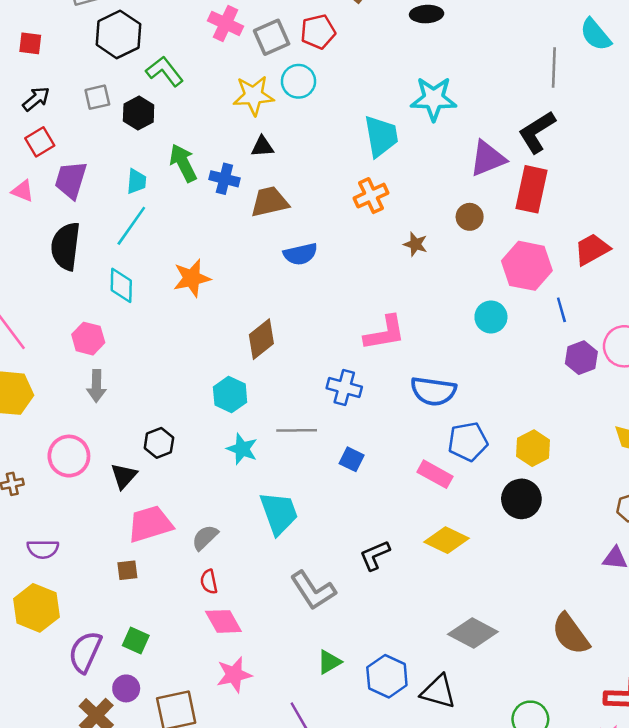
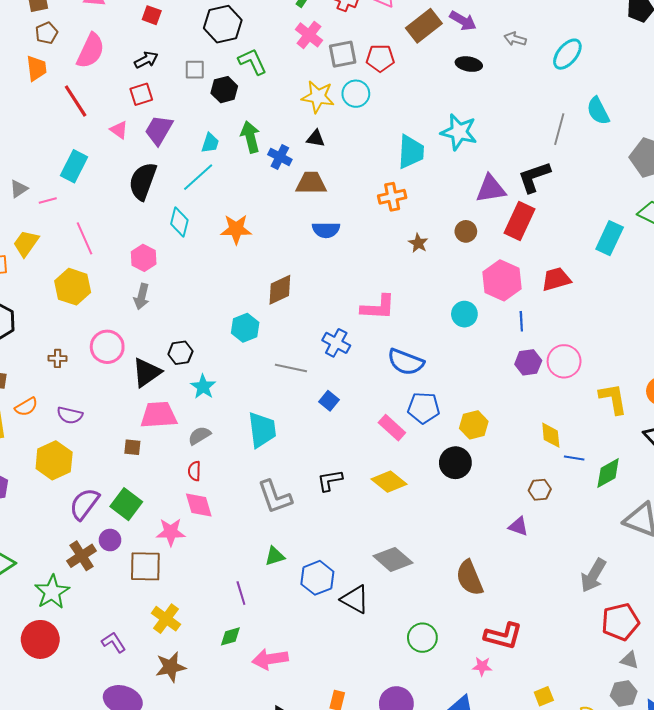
cyan star: (242, 449) -> (203, 387), moved
black triangle: (124, 476) -> (147, 372), size x1.4
green square: (136, 641) -> (126, 504), size x1.4
pink star: (234, 675) -> (171, 532), moved

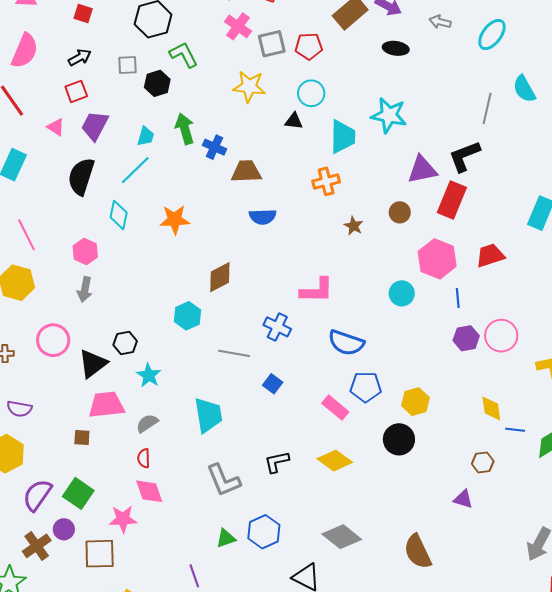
cyan circle: (356, 94) -> (311, 93), moved
black triangle: (316, 138) -> (294, 121), moved
blue hexagon: (317, 578) -> (264, 532), moved

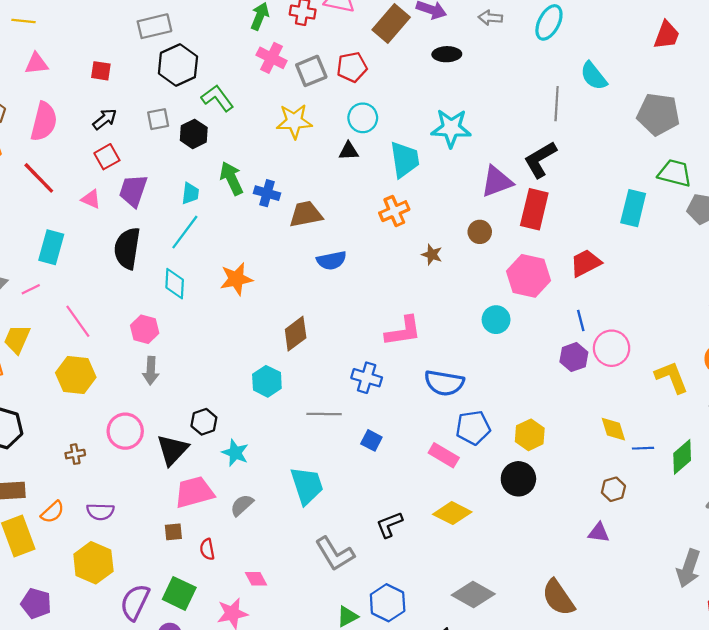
blue line: (458, 298) -> (581, 320), moved
red semicircle: (144, 458) -> (207, 549), moved
pink diamond: (149, 491) -> (256, 579), size x0.7

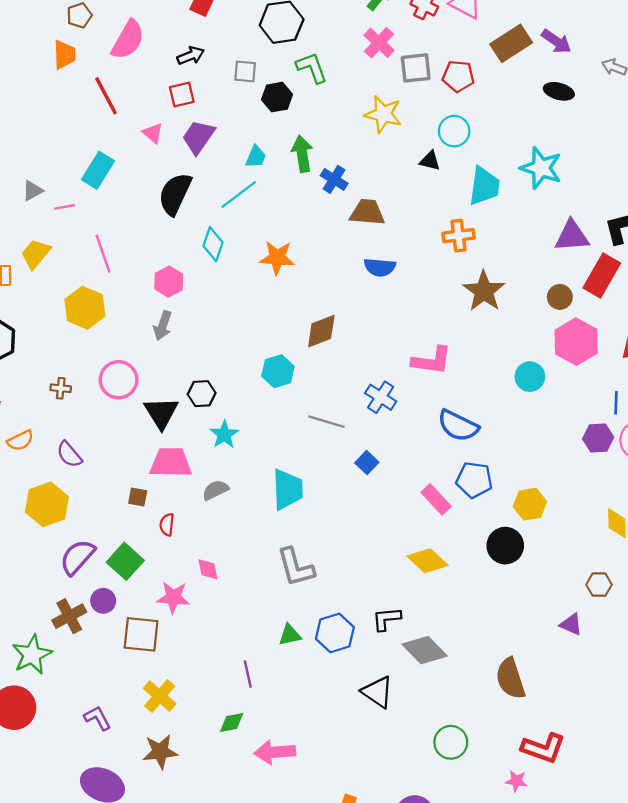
brown circle: (480, 232) -> (560, 297), moved
brown star: (432, 255) -> (484, 291), size x1.8
black triangle: (172, 450) -> (161, 413), turned -32
purple semicircle: (100, 512) -> (69, 454), turned 32
black L-shape: (389, 525) -> (386, 619), moved

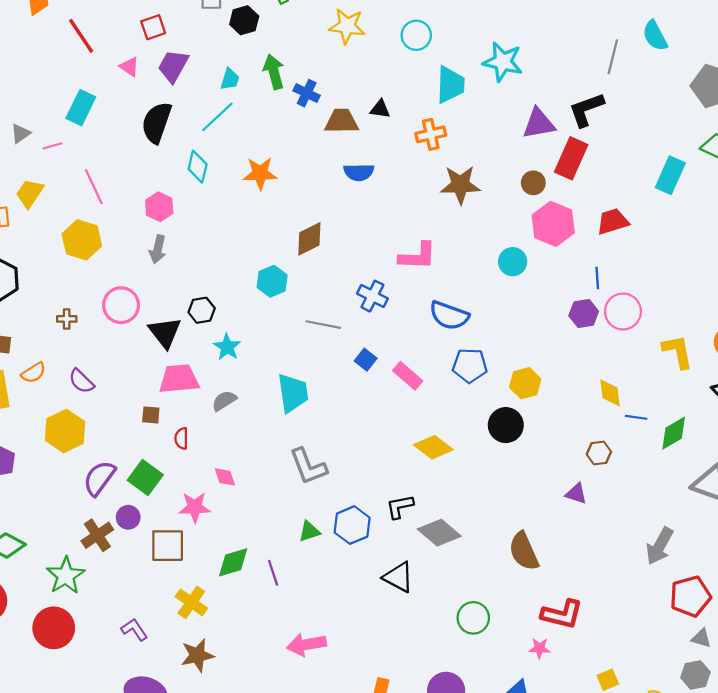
black triangle: (430, 161) -> (380, 109), moved
brown star: (484, 291) -> (460, 185), turned -30
pink rectangle: (436, 499) -> (408, 376), moved
green diamond: (232, 723) -> (233, 562), moved, size x1.4

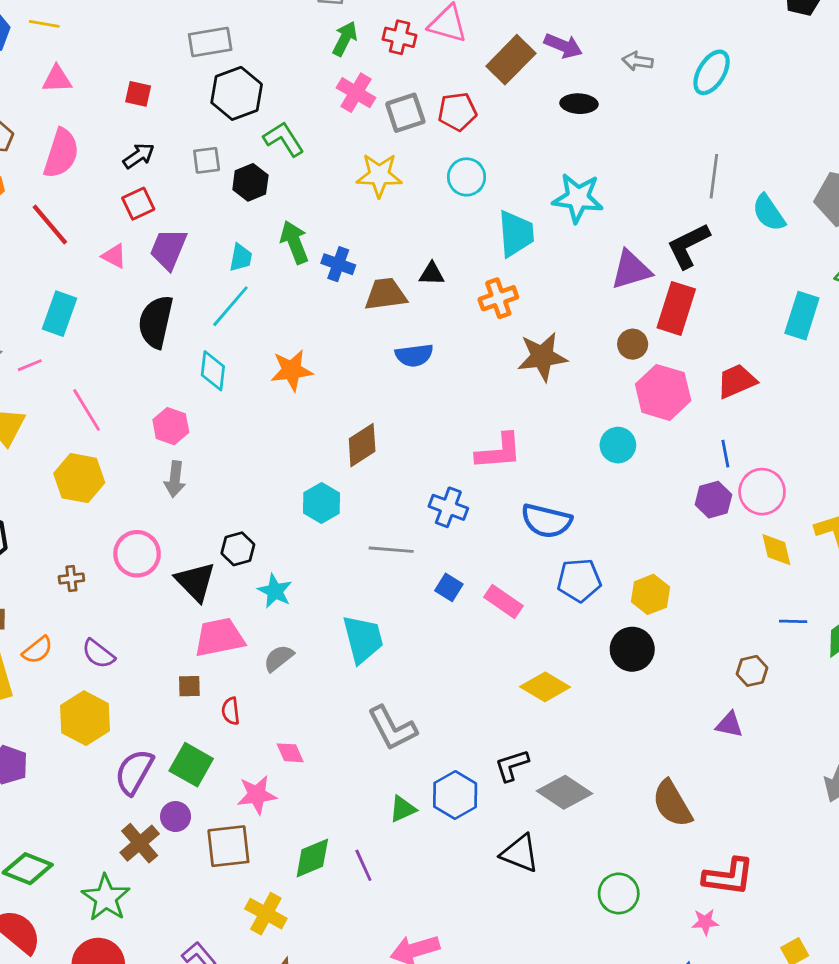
cyan semicircle: (655, 36) -> (769, 213), moved
yellow diamond: (610, 393) -> (776, 550), moved

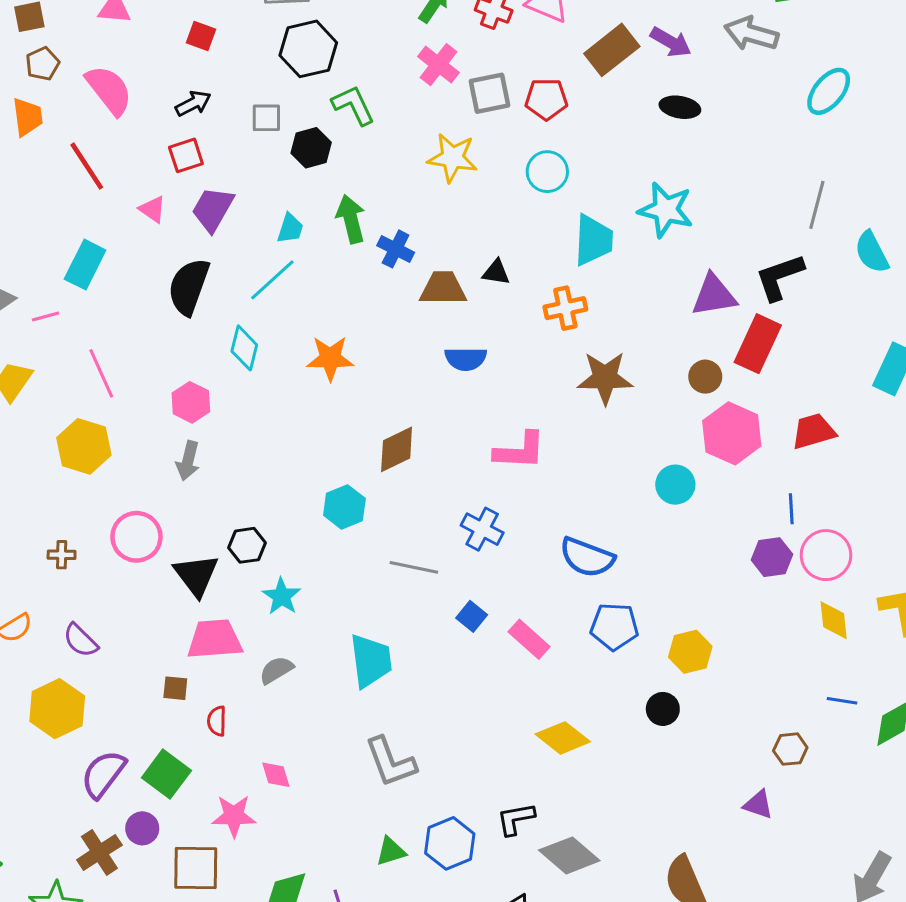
gray arrow: (638, 61) -> (751, 34), moved, size x1.6
pink semicircle: (61, 153) -> (109, 90), turned -63
pink L-shape: (499, 451) -> (520, 451), moved
black circle: (632, 649) -> (663, 709), size x0.7

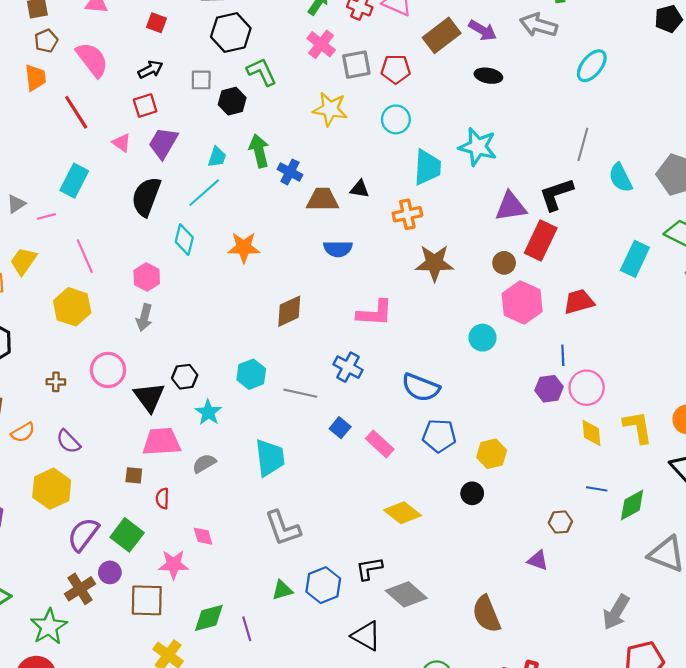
cyan hexagon: (344, 507) -> (251, 374), moved

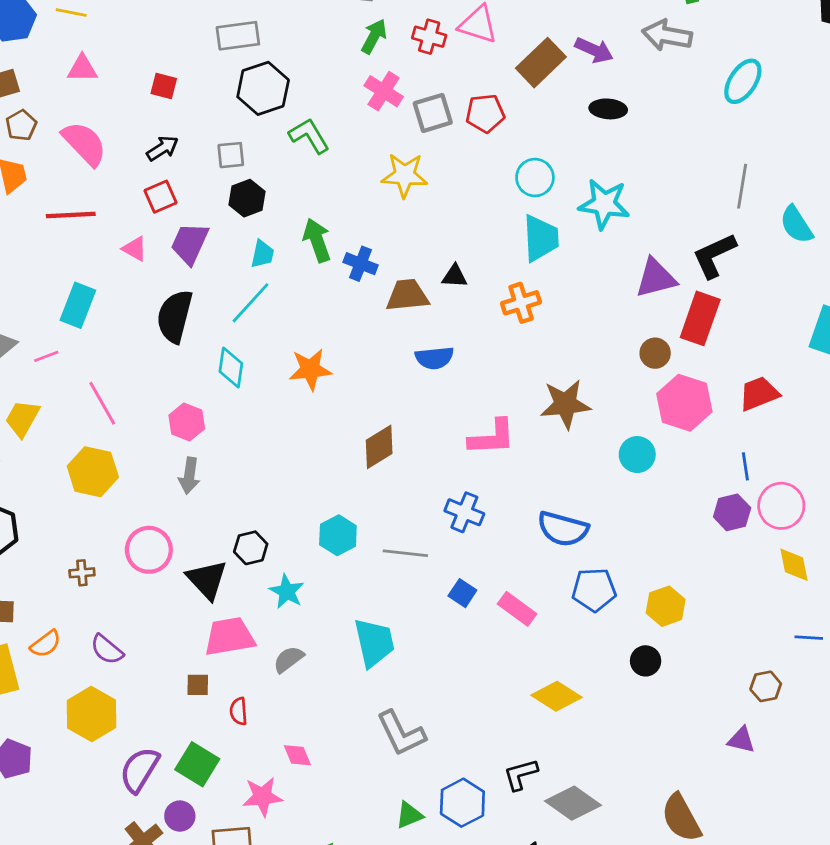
black hexagon: (232, 101) -> (247, 198), moved
red line: (76, 112) -> (71, 215), turned -54
cyan circle: (396, 119) -> (535, 178), moved
brown star: (434, 263) -> (565, 404), moved

